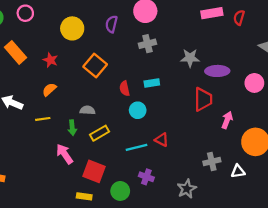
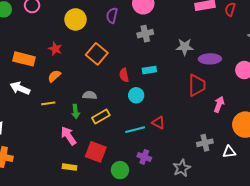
orange rectangle: (15, 52) -> (24, 59), moved, turned -35
yellow rectangle: (84, 196) -> (69, 167), moved

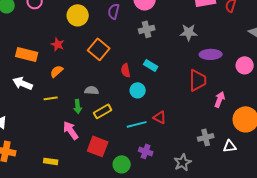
gray star: (185, 47) -> (189, 32), moved
cyan rectangle: (149, 70) -> (151, 65), turned 40
yellow rectangle: (69, 167) -> (51, 161), moved

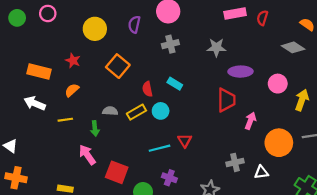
yellow rectangle: (103, 111) -> (136, 112), moved
red triangle: (160, 117) -> (185, 141), turned 32

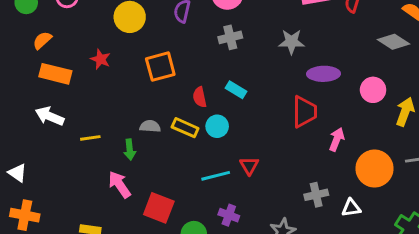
orange square: (118, 66) -> (160, 67), turned 35
orange semicircle: (72, 90) -> (42, 40), moved
yellow rectangle: (136, 112) -> (185, 128), turned 54

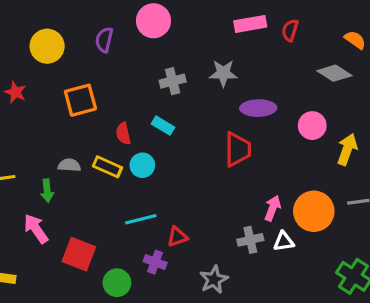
gray cross: (230, 37) -> (173, 81), moved
pink arrow: (337, 139) -> (273, 208), moved
red triangle: (249, 166) -> (177, 237), moved, turned 42
white triangle: (351, 208) -> (284, 241), moved

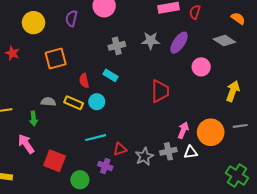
purple ellipse: (258, 108) -> (179, 43), moved, turned -55
pink circle: (312, 126) -> (201, 67), moved
gray star: (214, 280) -> (144, 157), moved

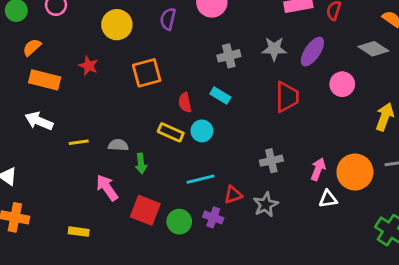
red trapezoid: (160, 91) -> (287, 97), moved
gray semicircle: (48, 102) -> (118, 145), moved
green arrow: (33, 119) -> (141, 164), moved
gray cross: (168, 151) -> (271, 161), moved
green circle: (80, 180) -> (179, 222), moved

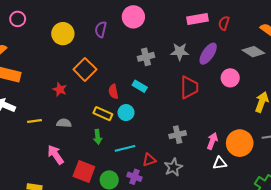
red star: (89, 66) -> (60, 89), moved
orange square: (147, 73) -> (85, 69), turned -30
green arrow: (141, 164) -> (98, 137), moved

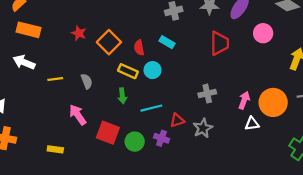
orange square: (85, 69) -> (109, 42), moved
red star: (60, 89) -> (79, 33), moved
gray semicircle: (64, 123) -> (87, 81), turned 64

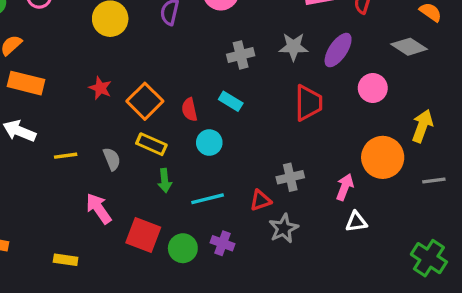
yellow rectangle: (128, 71) -> (151, 144), moved
orange circle: (273, 102) -> (383, 157), moved
red triangle: (177, 120) -> (260, 200), moved

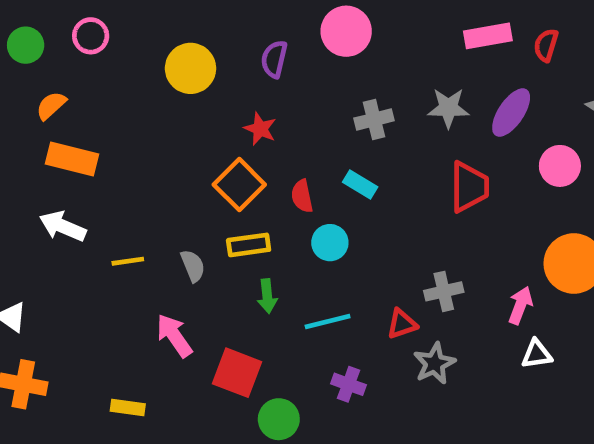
red star: (100, 88) -> (260, 129), moved
yellow rectangle: (151, 144) -> (249, 245), turned -32
green circle: (183, 248) -> (279, 419), moved

